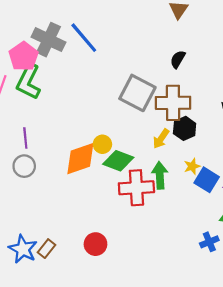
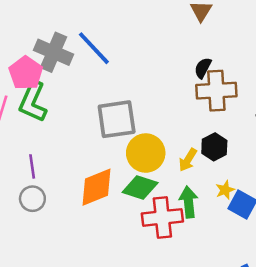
gray square: (137, 93) -> (117, 119), moved, turned -33
brown cross: (173, 103) -> (216, 91), moved
yellow circle: (102, 144) -> (146, 153), moved, size x1.8

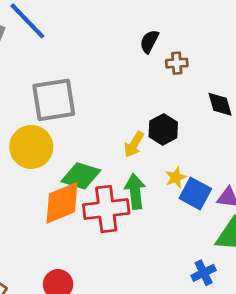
brown cross: (216, 91) -> (177, 63), moved, size x0.5
yellow circle: (146, 153) -> (31, 147), moved
orange diamond: (96, 187) -> (62, 203), moved

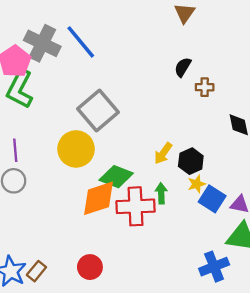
gray square: (54, 100) -> (98, 111), turned -36
black hexagon: (163, 129) -> (191, 161), moved
green arrow: (135, 191) -> (161, 193), size x0.7
blue cross: (204, 273) -> (214, 267), size x1.4

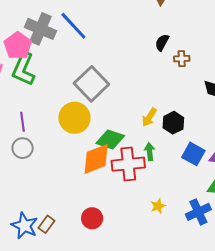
yellow star: (197, 184) -> (158, 206), moved

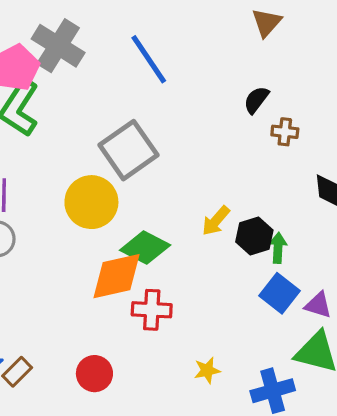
blue line: (73, 26) -> (149, 59), moved
green arrow: (150, 152) -> (278, 248), moved
red cross: (128, 164) -> (152, 310), moved, size x0.7

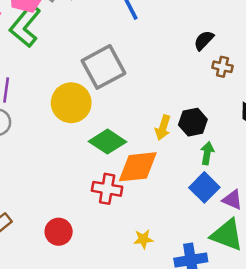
yellow arrow: (216, 221) -> (163, 128), turned -30
black hexagon: (254, 236) -> (193, 122), moved
orange diamond: (116, 276) -> (138, 167), moved

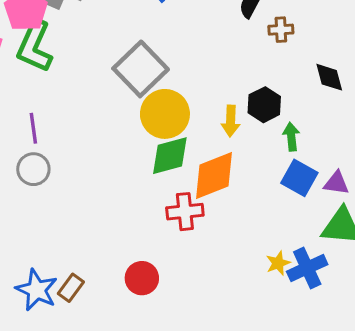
yellow circle: (71, 103) -> (165, 114), moved
green diamond: (108, 142) -> (170, 156), turned -33
yellow star: (143, 239) -> (278, 263), moved

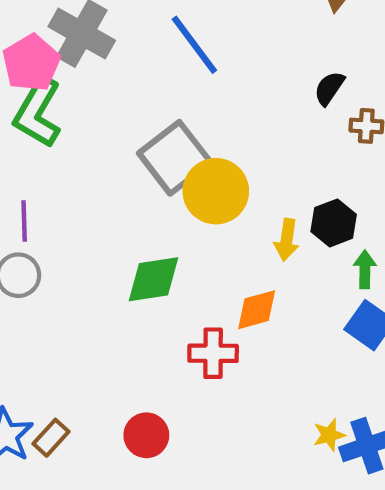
yellow circle: (165, 114) -> (216, 191), moved
green diamond: (170, 156) -> (154, 279), moved
orange diamond: (214, 176) -> (257, 310), size x0.7

